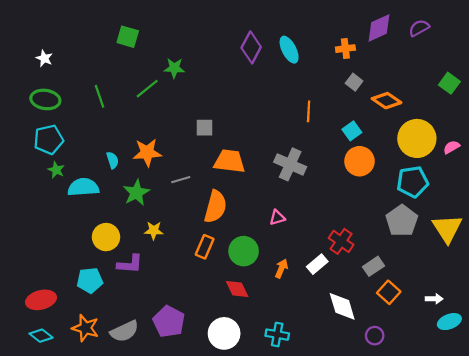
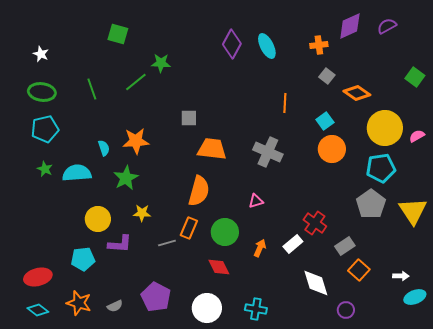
green star: (56, 170) -> (45, 169), moved
gray line: (181, 180) -> (167, 243), moved
gray semicircle: (124, 331) -> (115, 306), size x0.6

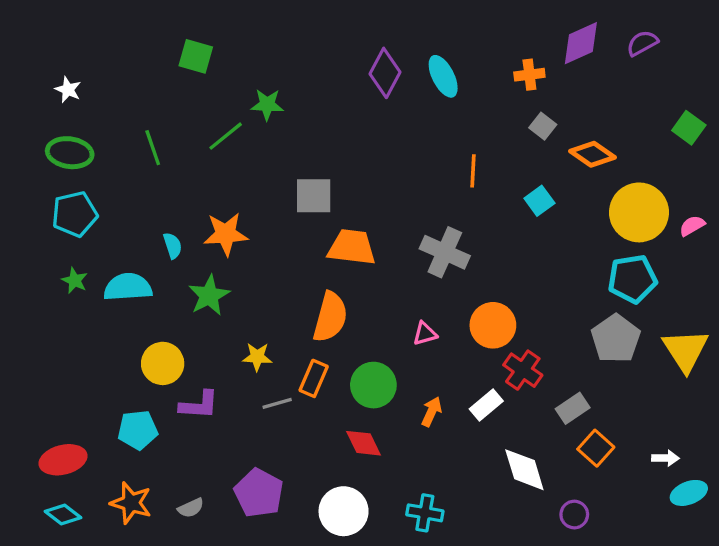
gray square: (189, 118) -> (314, 196), size x1.4
orange circle: (332, 149) -> (493, 325), moved
yellow star: (142, 213) -> (257, 357), moved

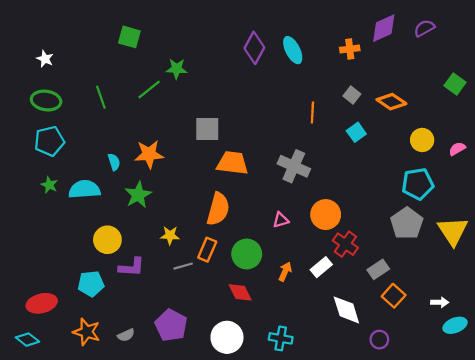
gray square: (543, 126) -> (352, 95), moved
yellow circle: (639, 212) -> (422, 140), size x0.6
cyan diamond: (63, 515) -> (27, 340), moved

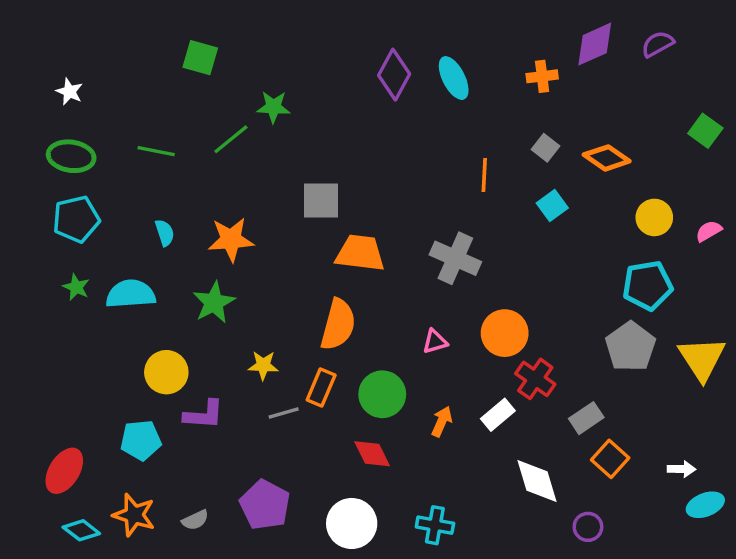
green line: (101, 97) -> (156, 151), turned -60
cyan semicircle: (114, 162) -> (165, 233), moved
red ellipse: (42, 303) -> (64, 471), turned -44
cyan diamond: (27, 340) -> (81, 530), moved

